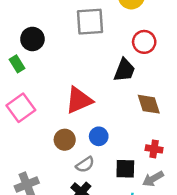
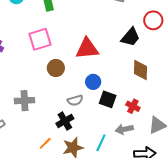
brown circle: (65, 140) -> (56, 68), moved
black square: (125, 169) -> (108, 99), moved

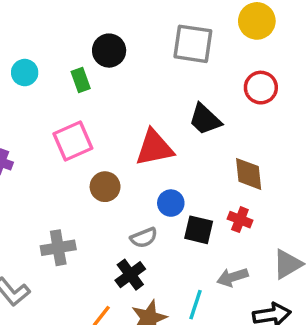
black trapezoid: (130, 37) -> (205, 119), moved, turned 100
red cross: (133, 106) -> (240, 220), moved

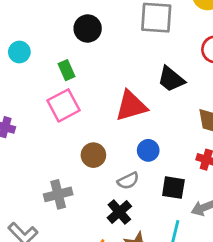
green rectangle: (81, 80) -> (66, 70), moved
brown circle: (105, 187) -> (93, 155), moved
black square: (199, 230) -> (173, 188), moved

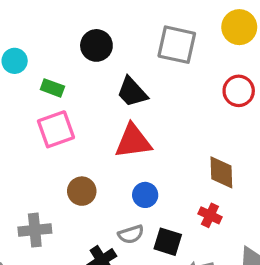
green rectangle: (66, 70) -> (52, 88), moved, turned -54
black trapezoid: (171, 79) -> (132, 92), moved
gray semicircle: (128, 181) -> (131, 234), moved

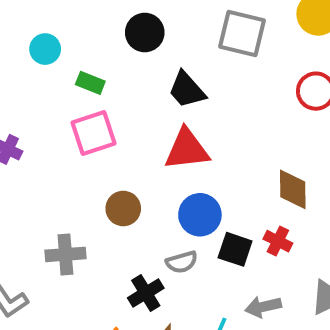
blue circle: (145, 195) -> (200, 215), size x1.4
black square: (168, 242) -> (235, 249), moved

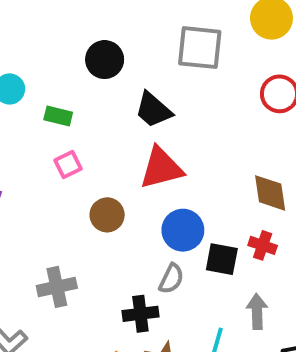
pink square: (94, 133) -> (68, 165), size x0.6
brown circle: (123, 209) -> (107, 215), moved
gray semicircle: (182, 262) -> (171, 279), turned -40
black cross: (146, 293) -> (140, 314), turned 32
gray arrow: (263, 307) -> (257, 311), turned 108

